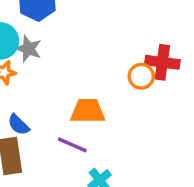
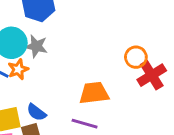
red cross: (162, 62) -> (152, 75), moved, turned -32

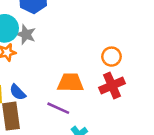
red cross: (152, 75) -> (112, 86), moved

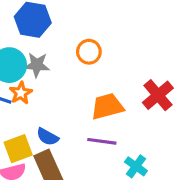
orange circle: (111, 57) -> (89, 52), moved

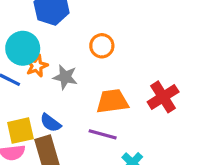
gray star: (37, 65) -> (65, 77), moved
orange star: (21, 93) -> (37, 66), moved

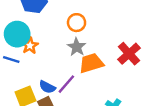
gray star: (65, 77) -> (77, 47), moved, turned 30
purple line: (103, 134) -> (66, 84), moved, turned -55

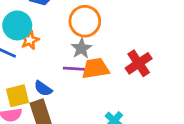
orange circle: (77, 23) -> (85, 21), size x1.5
purple line: (66, 84) -> (75, 69), moved, turned 45

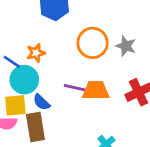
cyan circle: (17, 25) -> (24, 80), moved
gray star: (81, 48) -> (126, 46), moved, turned -30

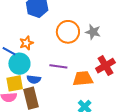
orange trapezoid: (96, 91) -> (83, 79), moved
blue semicircle: (41, 102) -> (34, 79), turned -32

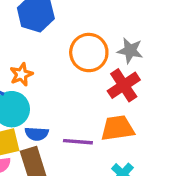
purple line: (58, 66) -> (78, 142), moved
red cross: (105, 66) -> (124, 85), moved

